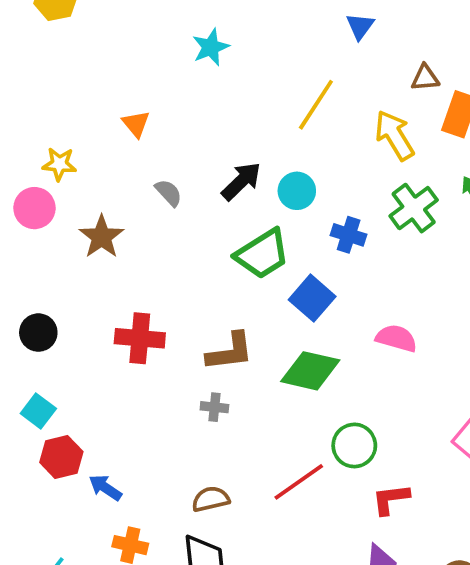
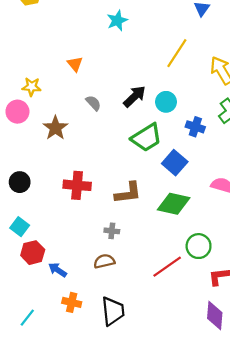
gray cross: (214, 407) -> (112, 231), moved
brown semicircle: (211, 499) -> (104, 261), moved

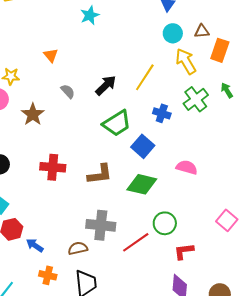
yellow line: (177, 53) -> (145, 77), moved
cyan circle: (166, 102) -> (173, 33), moved
gray cross: (112, 231) -> (101, 225), moved, size x2.0
brown semicircle: (104, 261) -> (78, 248), moved

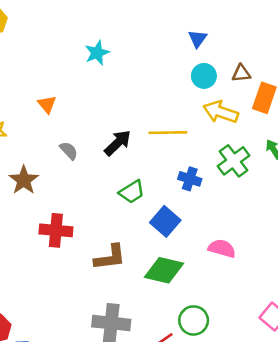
yellow arrow: (186, 61) -> (221, 112), turned -40
yellow line: (145, 77) -> (168, 133), turned 56
green trapezoid: (117, 123) -> (132, 192), size x0.7
red cross: (53, 167) -> (56, 230), moved

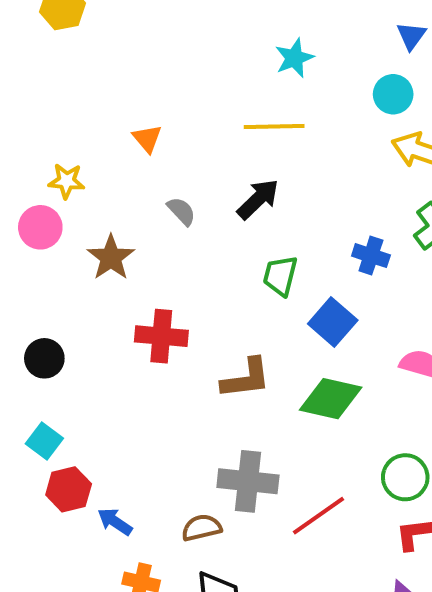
blue triangle: (197, 39) -> (411, 36), moved
cyan star: (97, 53) -> (294, 58), moved
yellow line: (168, 133) -> (274, 126), moved
green trapezoid: (132, 192) -> (280, 276), turned 136
green circle: (194, 320) -> (405, 477), moved

